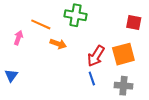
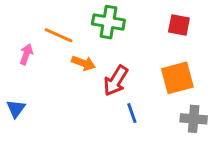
red square: (134, 22) -> (179, 25), moved
red arrow: (96, 56) -> (116, 81), moved
gray cross: (123, 86) -> (194, 119), moved

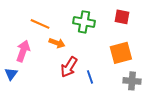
green cross: (108, 22) -> (84, 22), moved
pink arrow: (26, 54) -> (23, 51), moved, size x1.5
red arrow: (116, 81) -> (69, 67), moved

